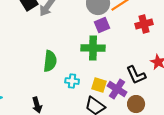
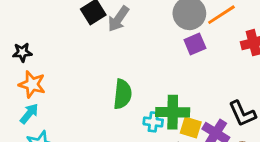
green cross: (93, 48) -> (173, 112), moved

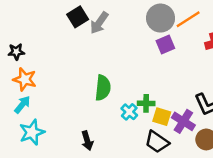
green cross: (173, 112) -> (146, 103), size x0.6
cyan cross: (153, 122) -> (129, 112), turned 35

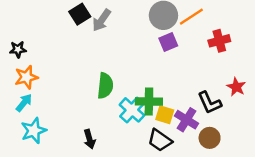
orange star: (25, 79) -> (26, 77), turned -30
green cross: (146, 103) -> (149, 101), size x1.5
cyan cross: (129, 112) -> (132, 110), size x1.5

